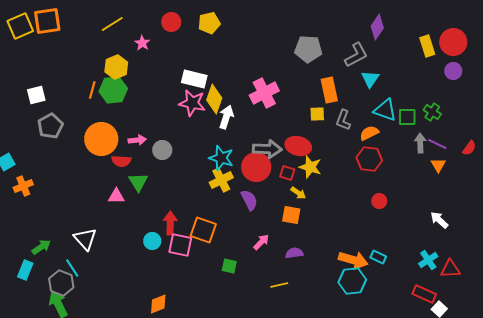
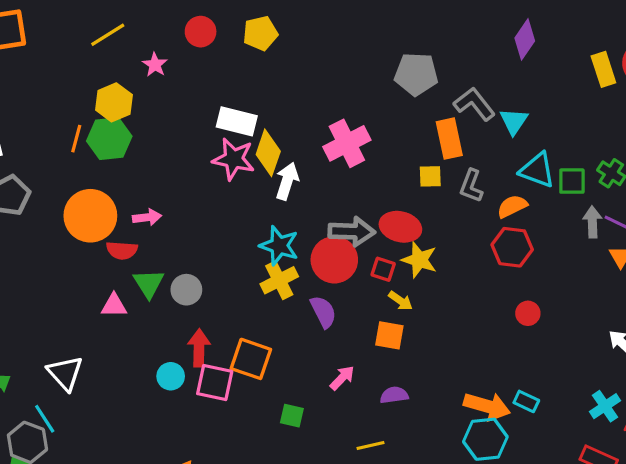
gray L-shape: (356, 55) -> (474, 104), moved, turned -100
gray circle: (162, 150) -> (186, 290), moved

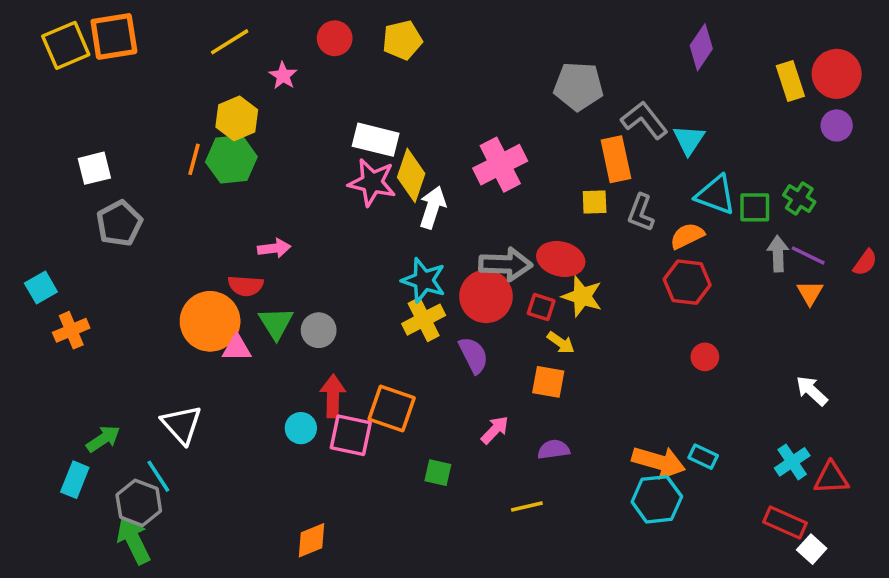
orange circle: (90, 216) -> (210, 321), moved

